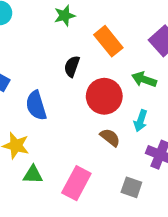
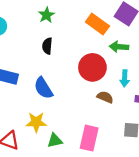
orange rectangle: (108, 41) -> (97, 24), moved
black semicircle: (72, 66) -> (47, 46), moved

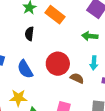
orange rectangle: (97, 24) -> (55, 15), moved
red circle: (92, 67) -> (58, 64), moved

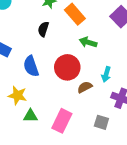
green arrow: (90, 36) -> (88, 42), moved
brown semicircle: (77, 78) -> (85, 87), turned -64

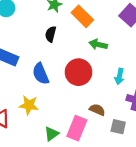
brown semicircle: (85, 87) -> (97, 110), moved, turned 56
green triangle: (30, 116) -> (51, 134), moved, turned -32

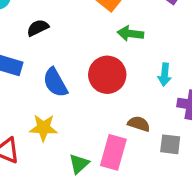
black semicircle: (51, 34) -> (38, 28), moved, turned 56

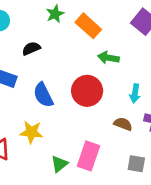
brown semicircle: (139, 124) -> (123, 124), moved
gray square: (170, 144) -> (136, 164), moved

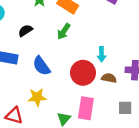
green arrow: (108, 58) -> (64, 31), moved, turned -56
red circle: (87, 91) -> (83, 73), moved
cyan arrow: (135, 93) -> (102, 54), moved

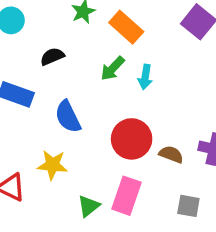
cyan arrow: (102, 54) -> (145, 77), moved

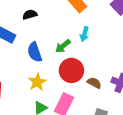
green arrow: (113, 68) -> (63, 46), moved
yellow star: (52, 165) -> (37, 82), moved, turned 30

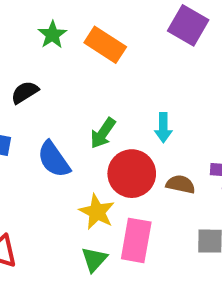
cyan arrow: (84, 34) -> (163, 128), moved
yellow star: (37, 82) -> (97, 212), moved

